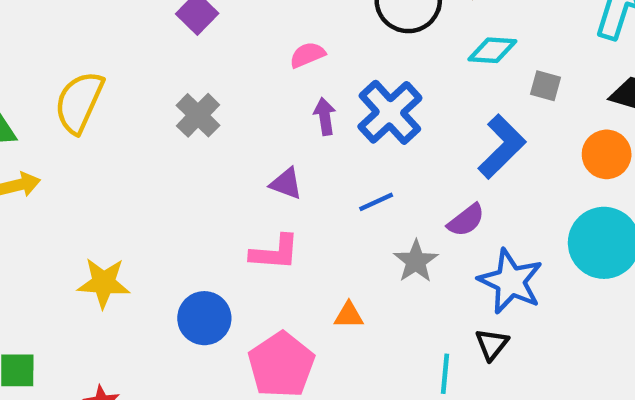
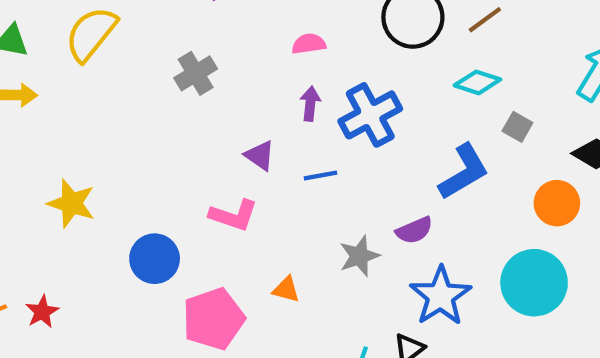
blue line: (376, 202) -> (321, 175), moved

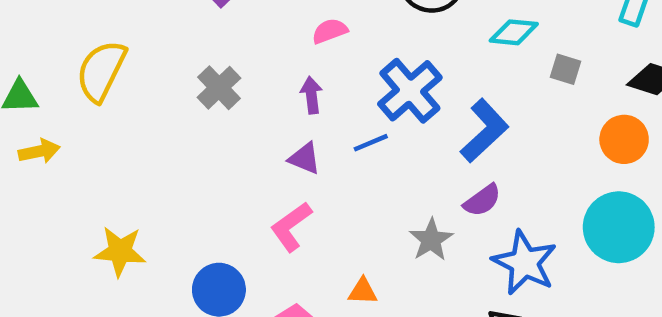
purple arrow: (310, 104) -> (311, 95), moved
blue L-shape: (464, 172) -> (484, 131), moved
blue line: (321, 175) -> (371, 143), moved
pink L-shape: (234, 215) -> (291, 227), turned 138

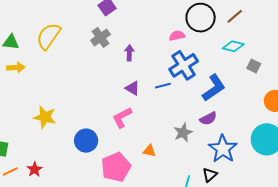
pink semicircle: (330, 31) -> (177, 36), moved
gray cross: (219, 88) -> (101, 37), moved
purple arrow: (311, 95) -> (129, 53), moved

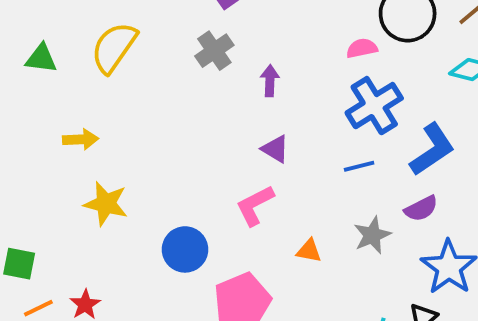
yellow arrow: (16, 68) -> (81, 139), moved
blue line: (163, 86) -> (359, 166), moved
orange triangle: (149, 151) -> (309, 251), moved

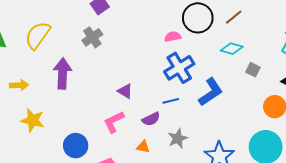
purple arrow: (270, 81) -> (62, 74), moved, size x1.8
purple semicircle: (421, 209) -> (151, 119), moved

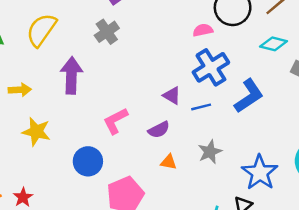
purple triangle: (125, 91) -> (172, 96), moved
purple semicircle: (151, 119) -> (159, 130), moved
pink L-shape: (114, 122) -> (115, 121), moved

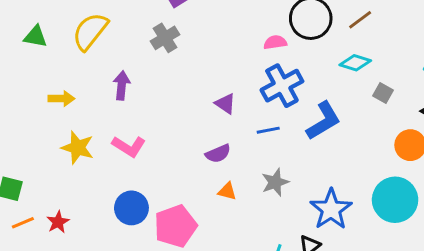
purple arrow: (71, 75) -> (122, 86), size x0.7
purple triangle: (172, 96) -> (225, 104), moved
pink L-shape: (115, 121) -> (129, 146), moved, turned -124
blue circle: (88, 161) -> (131, 208), moved

